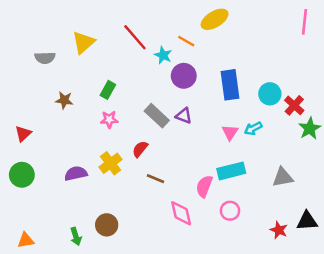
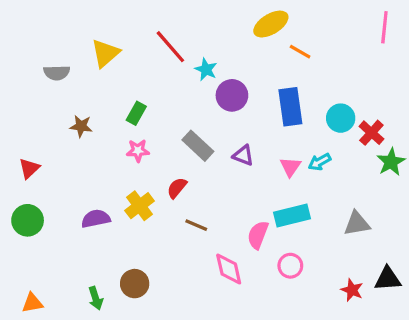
orange line: (186, 41) -> (300, 52), moved
purple triangle: (184, 116) -> (243, 155), moved

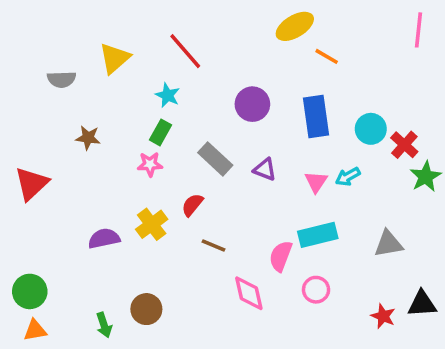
cyan star: (206, 69) -> (168, 95), moved
green rectangle: (136, 113) -> (161, 132), moved
red triangle: (29, 168) -> (32, 184), size x1.5
green circle: (28, 220) -> (30, 291), moved

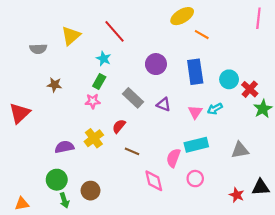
green circle: (30, 291) -> (57, 180), moved

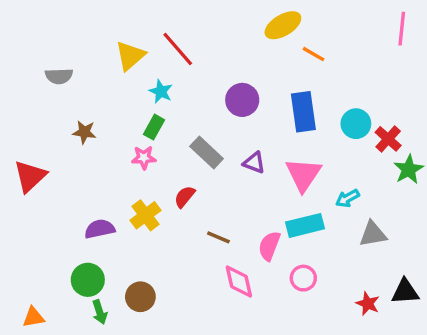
yellow triangle: (71, 36) -> (130, 56), moved
cyan arrow: (215, 109) -> (347, 198), moved
pink triangle: (195, 112) -> (303, 175), size x1.6
brown line: (132, 151) -> (218, 237), moved

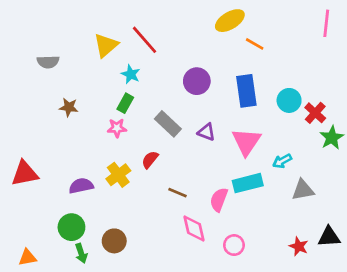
red triangle: (30, 176) -> (25, 173), moved, turned 32
pink circle: (303, 278) -> (234, 245), moved

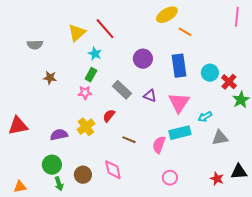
pink diamond: (194, 228) -> (113, 170), moved

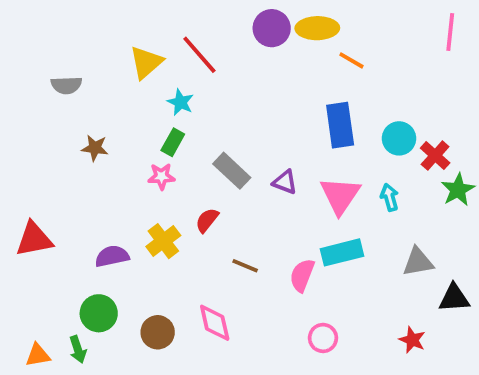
yellow ellipse: (167, 15) -> (317, 28), turned 30
purple circle: (143, 59) -> (272, 28), moved
cyan arrow: (205, 117) -> (390, 197), moved, turned 104
black triangle: (239, 172) -> (454, 298), moved
green arrow: (59, 184) -> (78, 349), moved

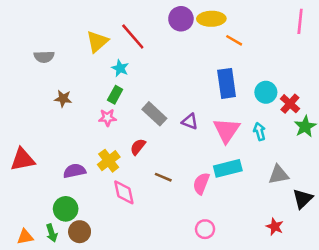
black triangle: (454, 298) -> (303, 199), turned -40
pink diamond: (215, 323) -> (124, 192), moved
brown circle: (158, 332) -> (80, 232), moved
pink circle: (323, 338) -> (205, 229), moved

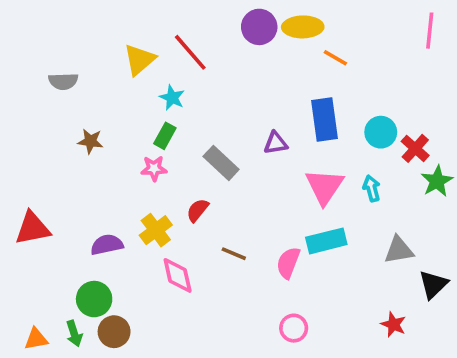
purple triangle: (190, 121) -> (276, 143), moved, turned -30

